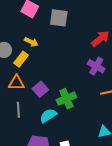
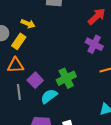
purple square: (40, 89) -> (35, 80), moved

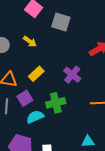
yellow rectangle: (19, 41) -> (36, 74), moved
purple cross: (94, 44) -> (72, 75), moved

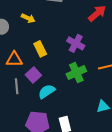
yellow rectangle: (36, 74) -> (40, 49), turned -63
green cross: (56, 103) -> (76, 73), moved

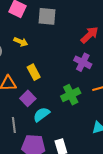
purple cross: (76, 43) -> (83, 62), moved
gray line: (17, 86) -> (14, 125), moved

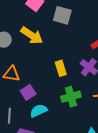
yellow arrow: (21, 42) -> (32, 35), size x1.6
yellow rectangle: (34, 72) -> (61, 68), moved

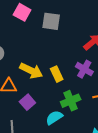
yellow arrow: (32, 35) -> (31, 71), moved
cyan semicircle: (39, 111) -> (54, 118), moved

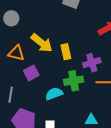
purple cross: (84, 69) -> (92, 63), moved, turned 30

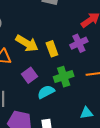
purple cross: (92, 63) -> (79, 43), moved
purple square: (31, 73) -> (30, 75), moved

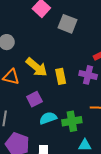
purple cross: (79, 43) -> (88, 75), turned 30
green cross: (64, 77) -> (72, 121), moved

